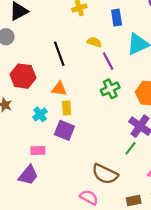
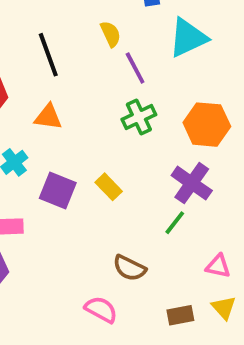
yellow semicircle: (94, 42) -> (111, 34), turned 48
yellow rectangle: (67, 108) -> (109, 187), moved, turned -40
brown semicircle: (105, 174) -> (129, 268), size x0.7

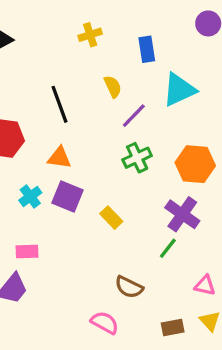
purple line: (135, 68) -> (134, 116), turned 72
purple square: (58, 191) -> (67, 196), moved

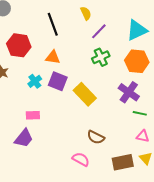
cyan triangle: (179, 90) -> (137, 30), moved
yellow rectangle: (111, 218) -> (85, 94), size x1.6
green line: (168, 248) -> (140, 113), moved, turned 64
brown rectangle: (173, 327) -> (123, 162), size x1.5

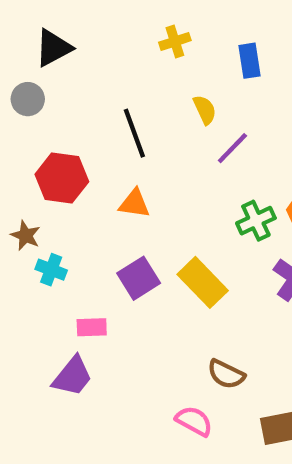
green cross: (101, 57) -> (256, 221), moved
cyan cross: (35, 81) -> (51, 270), moved, turned -32
purple square: (58, 81) -> (139, 278), moved, turned 36

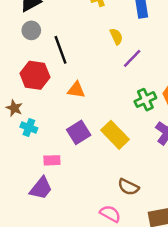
gray circle: (28, 99) -> (31, 30), moved
black line: (134, 133) -> (60, 50), moved

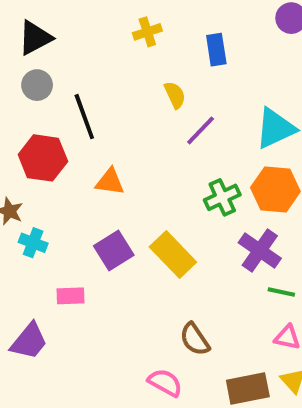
brown semicircle: (128, 187) -> (195, 339), turned 30
purple trapezoid: (41, 188) -> (29, 341), moved

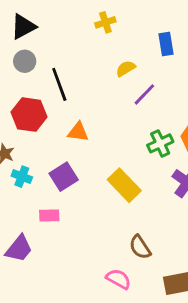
blue rectangle: (216, 50) -> (166, 44), moved
yellow semicircle: (175, 95) -> (126, 68), turned -96
purple square: (114, 251) -> (64, 177), moved

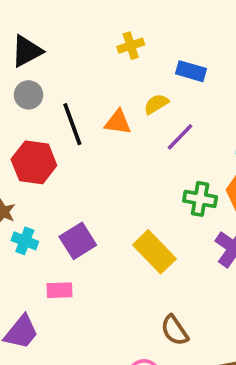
blue rectangle: (166, 44) -> (191, 71), moved, turned -65
orange triangle: (78, 132) -> (118, 122), moved
green cross: (160, 143) -> (200, 199), turned 35

